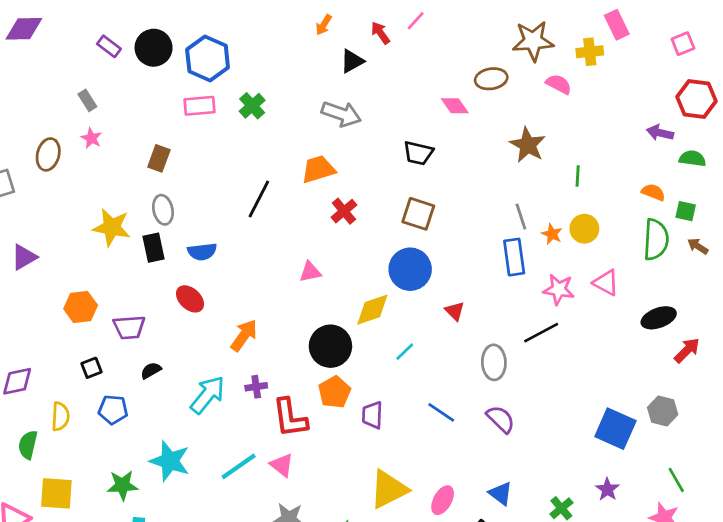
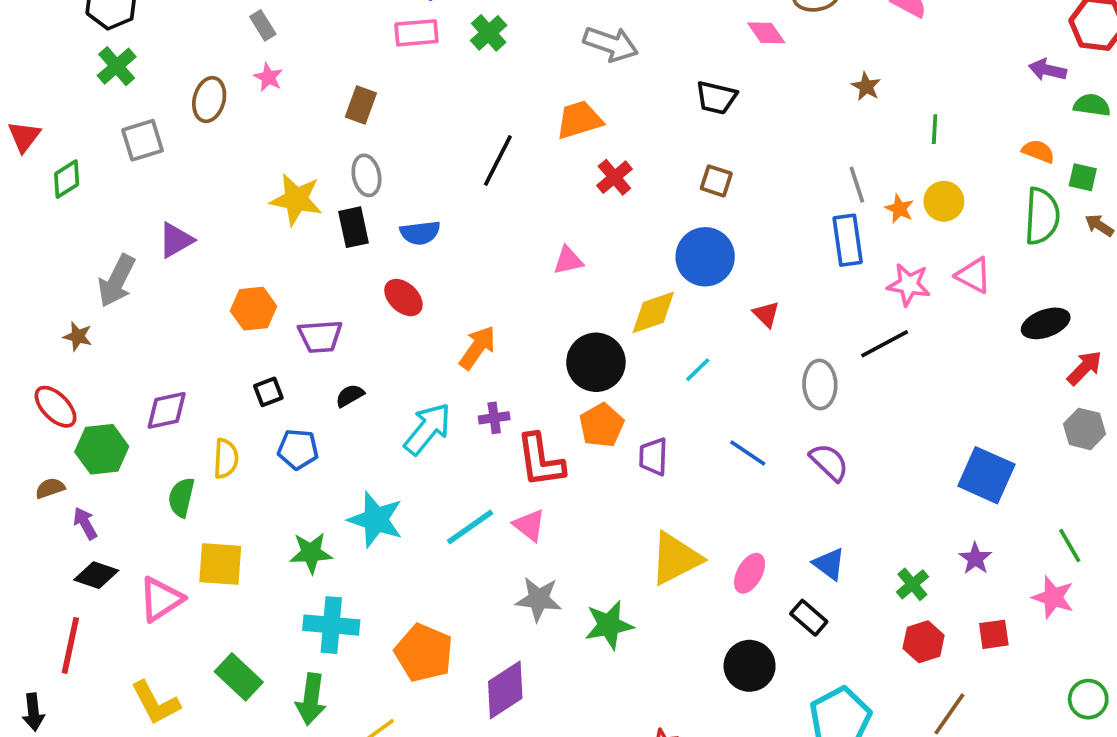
brown star: (528, 145) -> (866, 87), size x0.6
brown square: (418, 214) -> (716, 181), size x0.7
gray hexagon: (663, 411) -> (1085, 429), moved

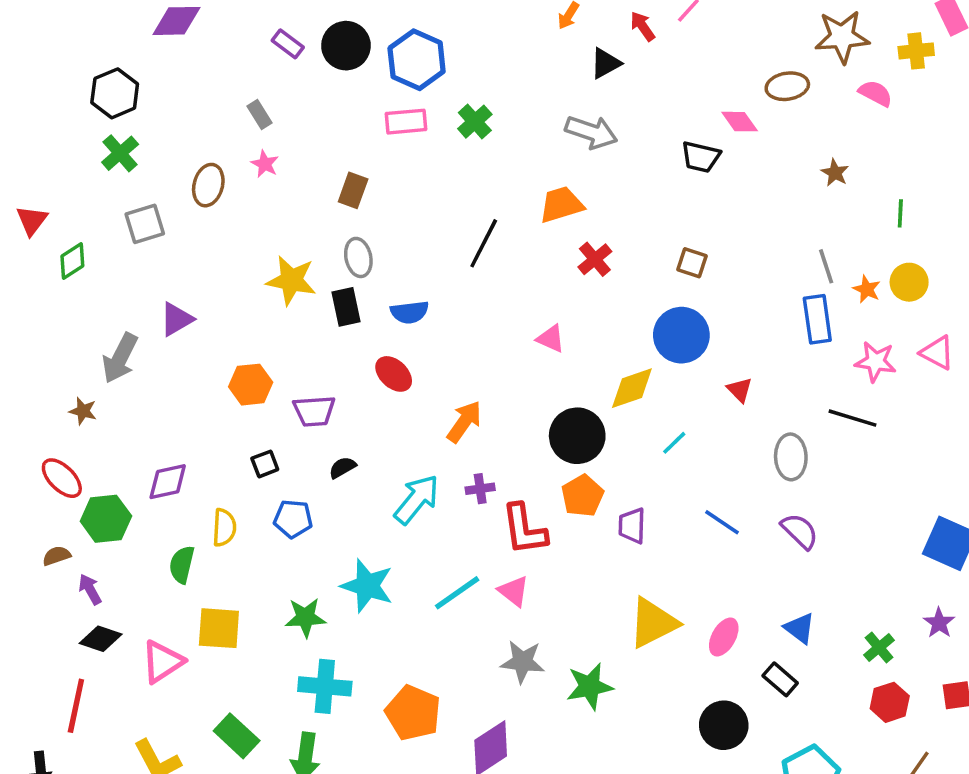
black trapezoid: (716, 98) -> (701, 157), moved
pink triangle: (568, 260) -> (551, 339), turned 36
black line: (885, 344) -> (853, 418), turned 45

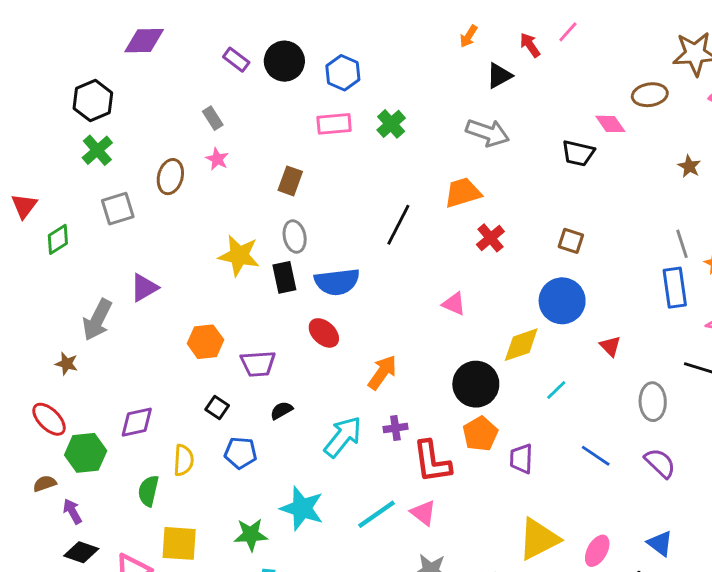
blue hexagon: (417, 60) -> (343, 73), size x0.7
blue semicircle: (410, 312) -> (337, 282), size x1.4
black square: (265, 464) -> (217, 408), turned -35

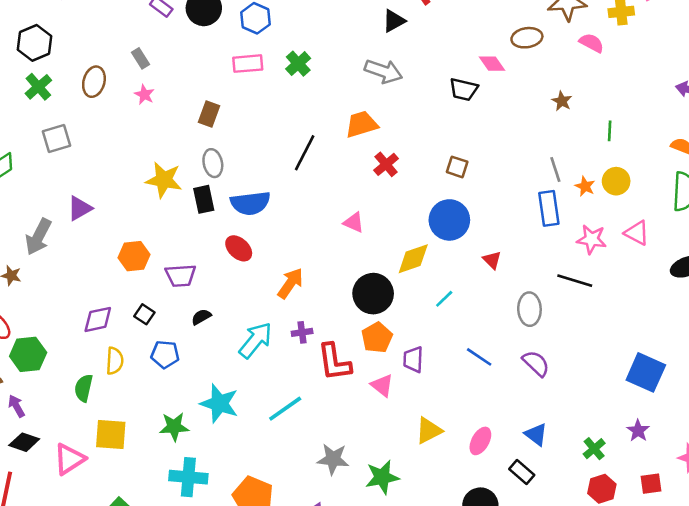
brown ellipse: (170, 177) -> (94, 82), moved
purple diamond: (137, 422) -> (98, 319), moved
pink triangle: (423, 513) -> (382, 385), moved
yellow triangle: (539, 539) -> (429, 431), size x0.7

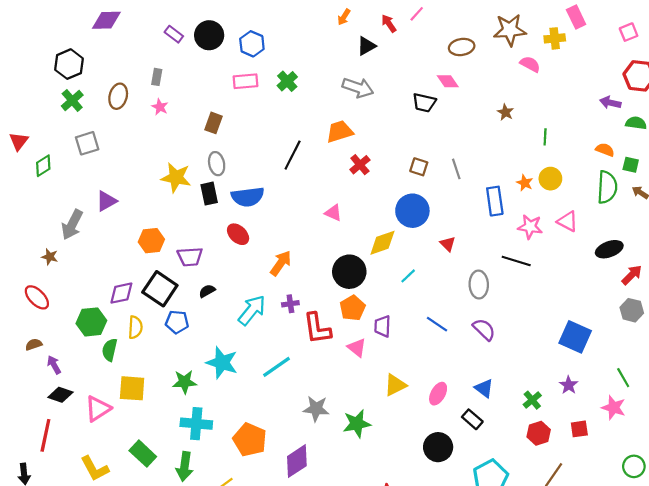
brown ellipse: (527, 38) -> (462, 47), moved
gray rectangle: (140, 58) -> (157, 77), turned 42
gray line: (555, 170) -> (456, 169), moved
black square: (144, 314) -> (160, 289), size x2.0
green hexagon: (28, 354) -> (91, 322), moved

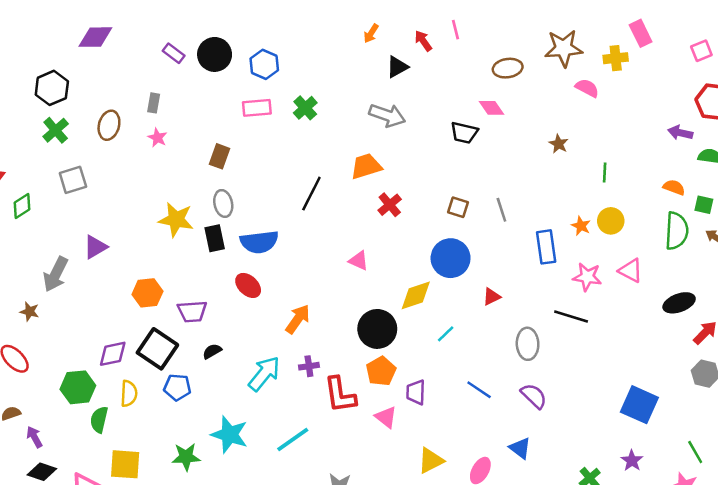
pink line: (417, 14) -> (456, 30), turned -56
red triangle: (448, 244) -> (492, 297), turned 49
blue triangle: (484, 388) -> (520, 448), moved

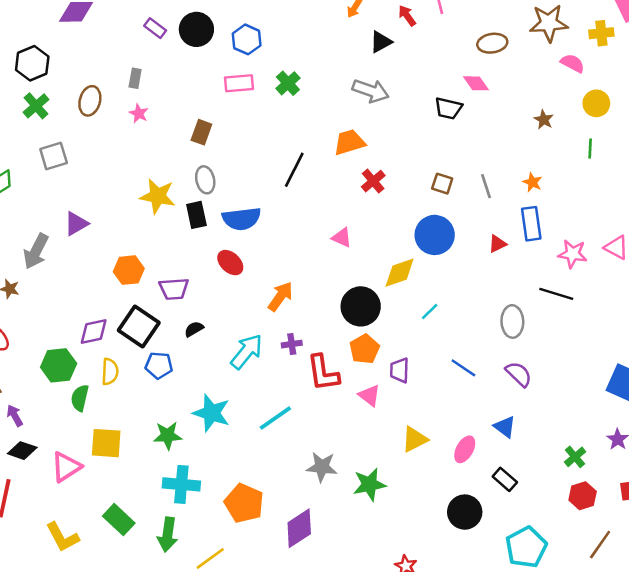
yellow circle: (611, 221) -> (596, 103), moved
orange star: (581, 226) -> (532, 182), moved
red triangle: (492, 297) -> (497, 244), moved

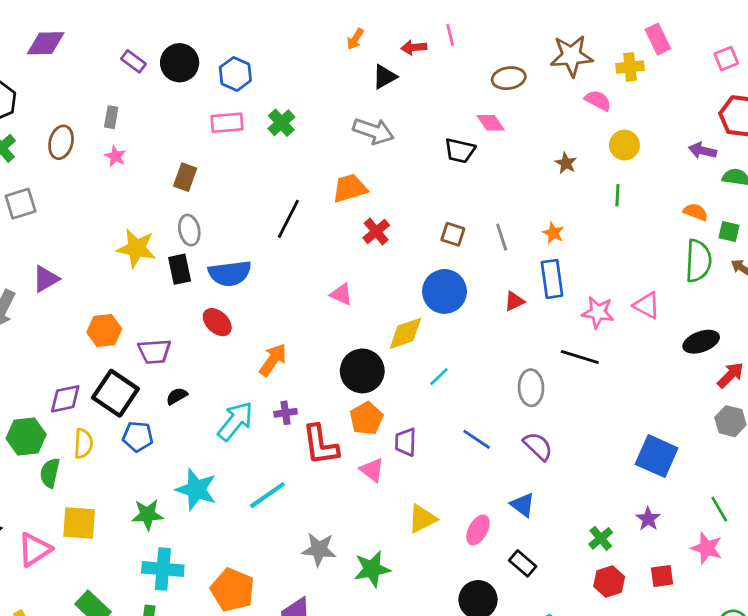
red arrow: (407, 16) -> (414, 47), turned -60

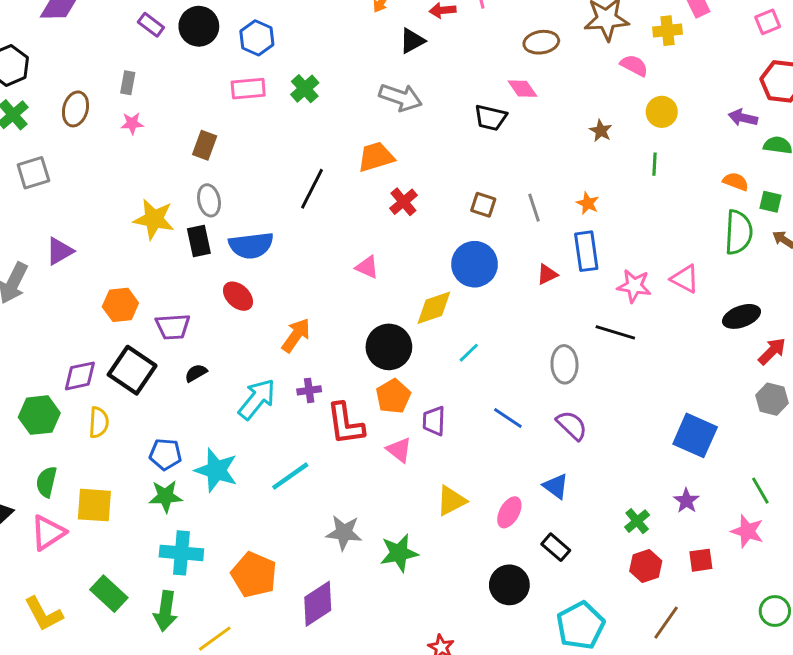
pink star: (115, 156) -> (132, 123), turned -30
blue pentagon: (138, 437) -> (165, 454), moved
green semicircle: (50, 473) -> (46, 482), moved

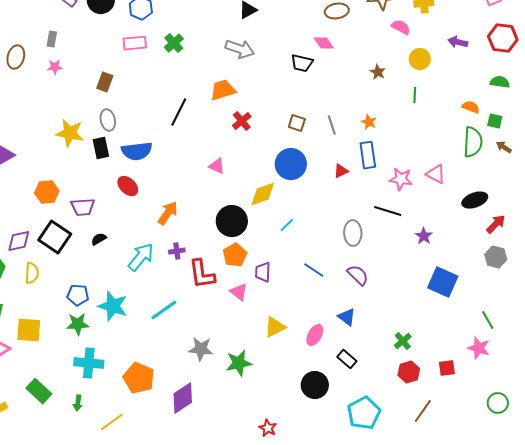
purple arrow: (743, 118) -> (458, 42), moved
purple star: (686, 501) -> (424, 236), moved
green arrow: (165, 611) -> (78, 403), size x0.6

